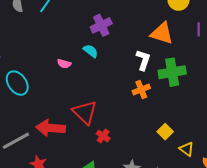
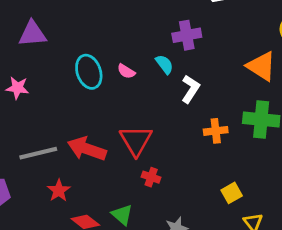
white L-shape: (143, 60) -> (190, 89), moved
cyan ellipse: (17, 83) -> (89, 72), moved
red cross: (103, 136) -> (151, 177), turned -32

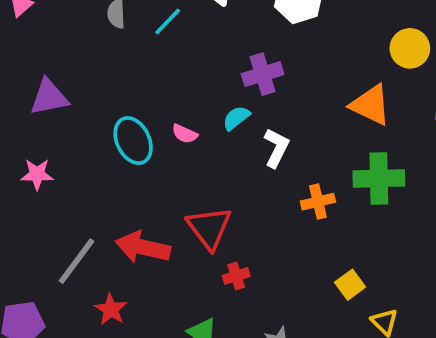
cyan semicircle: (164, 64) -> (236, 118), turned -84
gray line: (38, 153) -> (76, 261), turned -33
red cross: (151, 177) -> (236, 276), turned -30

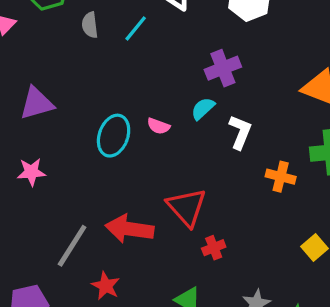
cyan ellipse: (133, 141) -> (114, 136), turned 51
orange cross: (318, 202) -> (281, 177), turned 32

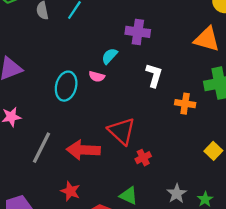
purple cross: (223, 68) -> (138, 32), turned 35
cyan semicircle: (203, 109) -> (110, 56), moved
gray line: (72, 246) -> (42, 148), moved

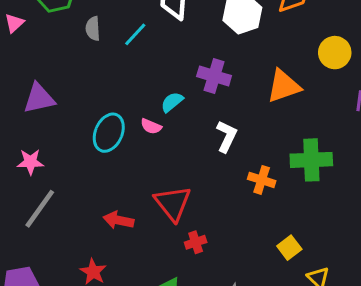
orange triangle: (207, 39) -> (284, 86), moved, turned -44
gray line: (42, 148) -> (40, 209), moved
red arrow: (83, 150) -> (118, 220), size x0.7

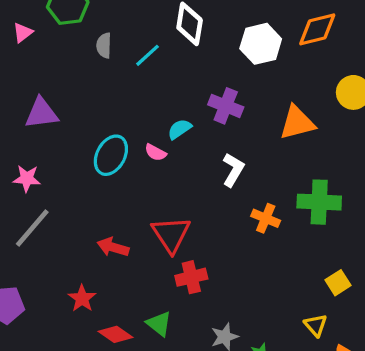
red cross: (196, 242) -> (191, 277), size x1.4
yellow square: (289, 248) -> (338, 283), moved

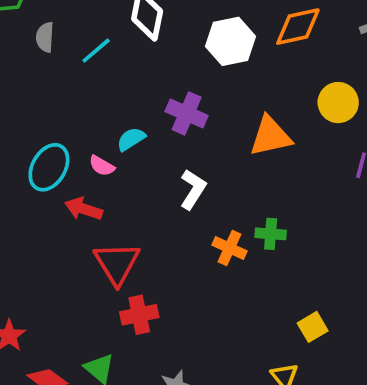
green cross: (319, 202) -> (271, 234), moved, size x0.6
red arrow: (113, 247) -> (84, 209), moved

